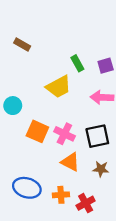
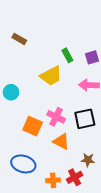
orange square: (37, 131) -> (33, 126), moved
brown star: (101, 169) -> (88, 160), moved
orange cross: (61, 195) -> (53, 180), moved

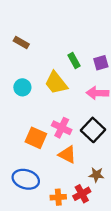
yellow trapezoid: (51, 76) -> (56, 83), turned 80
cyan circle: (11, 92) -> (22, 87), moved
black square: (85, 119) -> (93, 130), turned -35

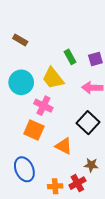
cyan circle: (22, 87) -> (21, 82), size x1.5
pink cross: (62, 128) -> (43, 106), moved
blue ellipse: (26, 179) -> (24, 169), turned 50

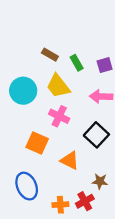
brown rectangle: (20, 40) -> (50, 55), moved
pink cross: (43, 106) -> (59, 116), moved

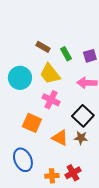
brown star: (100, 181) -> (81, 138), moved

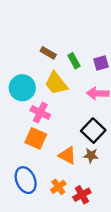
pink cross: (51, 100) -> (40, 113), moved
orange cross: (52, 176) -> (58, 187), moved, turned -32

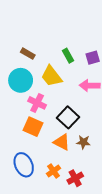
brown rectangle: (48, 53) -> (28, 54), moved
black square: (93, 131) -> (68, 117), moved

